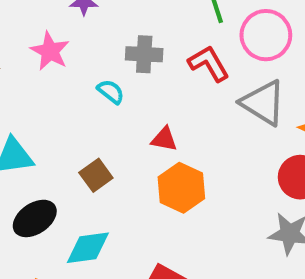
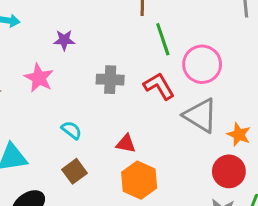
cyan semicircle: (111, 92) -> (71, 130), moved

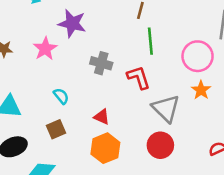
purple star: (64, 40) -> (72, 23), size x1.6
pink circle: (202, 64) -> (198, 56), moved
orange star: (239, 134) -> (201, 90), moved
red circle: (229, 171) -> (160, 145), moved

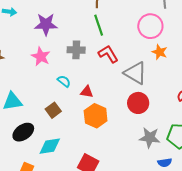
green line: (150, 41) -> (99, 25), moved
pink star: (45, 49) -> (41, 56), moved
cyan semicircle: (61, 96) -> (64, 81), moved

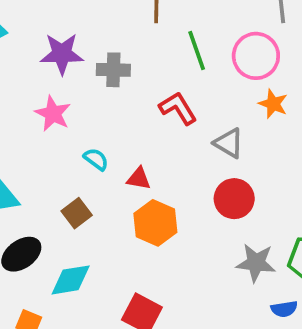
green line: (99, 25) -> (197, 51), moved
gray cross: (76, 50) -> (113, 70), moved
gray triangle: (135, 73) -> (229, 143), size x0.7

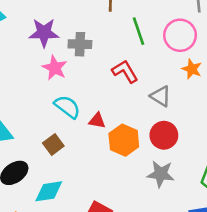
pink star: (53, 114) -> (55, 68), moved
cyan semicircle: (96, 159) -> (67, 107), size x1.5
orange hexagon: (155, 223) -> (124, 140), moved
gray star: (256, 263) -> (161, 174), moved

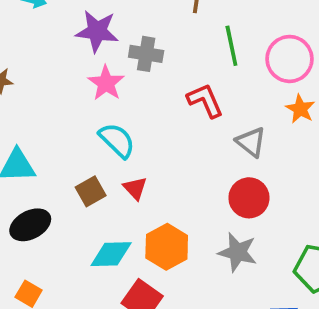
red triangle: (97, 121) -> (135, 188), moved, turned 30
orange hexagon: (124, 140) -> (167, 247), moved
cyan diamond: (49, 191) -> (111, 254), moved

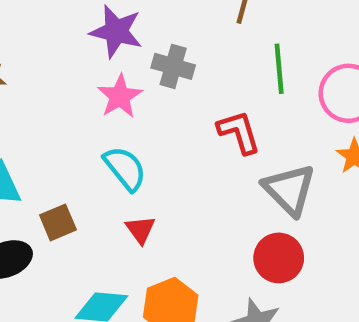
gray triangle: (251, 142) -> (289, 190), size x1.4
brown square: (91, 191) -> (58, 222), moved

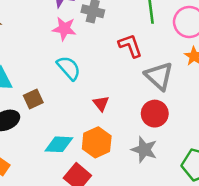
pink star: (120, 96) -> (64, 29), turned -30
red triangle: (140, 230) -> (101, 103), moved

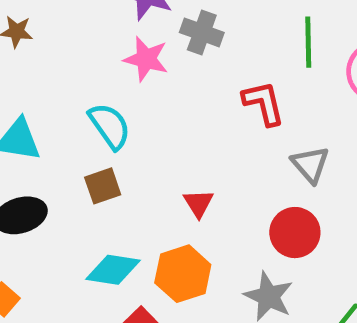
cyan semicircle: (69, 68) -> (110, 126), moved
gray triangle: (159, 76) -> (310, 164), size x0.7
brown square: (33, 99) -> (103, 186), moved

